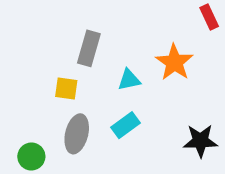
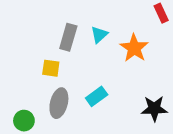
cyan triangle: (129, 80) -> (99, 35), moved, turned -30

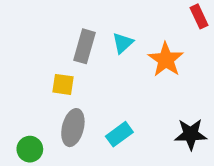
cyan rectangle: (97, 96) -> (119, 134), moved

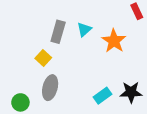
yellow square: (63, 84) -> (43, 58), turned 35
cyan rectangle: (119, 134) -> (103, 96), moved

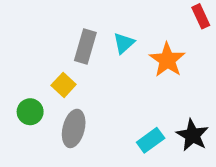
black star: (131, 92) -> (192, 135), turned 30
green circle: (20, 102) -> (30, 112), moved

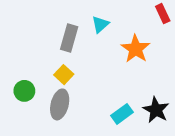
cyan triangle: (124, 43) -> (100, 24), moved
yellow square: (64, 85) -> (64, 75), moved

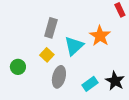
cyan triangle: (100, 24) -> (74, 46), moved, size x1.5
gray ellipse: (60, 104) -> (59, 77), moved

